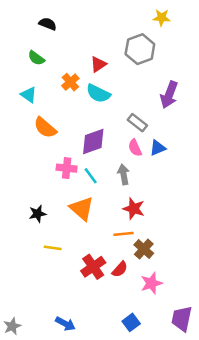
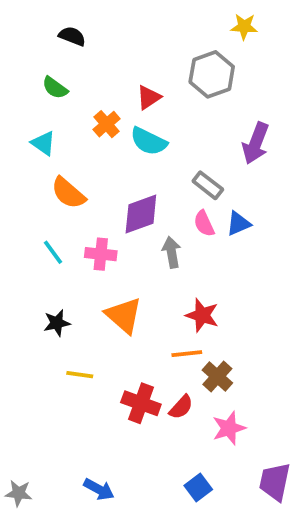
gray arrow: (124, 174) -> (172, 252), moved
cyan line: (91, 176) -> (53, 252), moved
red cross: (93, 267) -> (141, 403), turned -35
gray star: (12, 326) -> (19, 493), turned 30

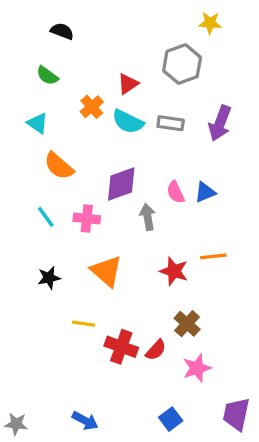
gray rectangle: (208, 185) -> (171, 123), moved, turned -30
orange line: (187, 354) -> (213, 256), moved
yellow line: (80, 375) -> (83, 324), moved

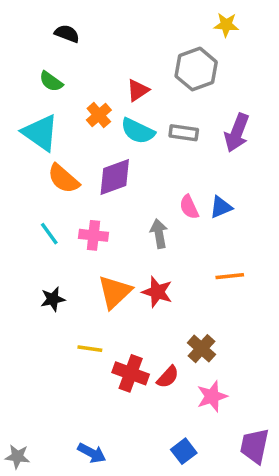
cyan triangle: (37, 123) -> (40, 133), size x1.6
purple diamond: (121, 184) -> (115, 177), moved
orange triangle: (106, 271) -> (115, 292), turned 36
red star: (174, 271) -> (157, 292), moved

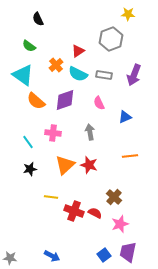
black semicircle: (67, 34) -> (38, 19), turned -136
pink semicircle: (189, 207) -> (99, 103), moved
cyan line: (49, 234) -> (28, 142), moved
red semicircle: (168, 377) -> (95, 213), turned -104
purple trapezoid: (255, 446) -> (128, 252), moved

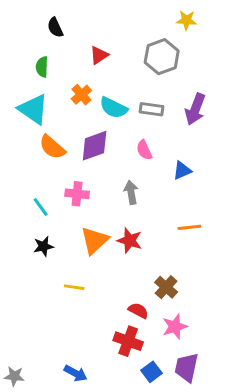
green semicircle: (29, 46) -> (42, 67), turned 56
red triangle: (78, 51) -> (99, 55), moved
red cross: (74, 211) -> (128, 341), moved

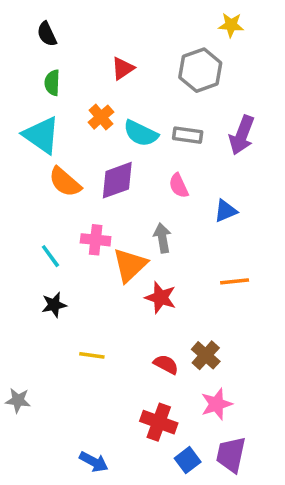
black semicircle: (55, 27) -> (47, 34), moved
orange triangle: (95, 241) -> (130, 265), moved
red semicircle: (138, 311) -> (166, 364), moved
gray star: (14, 376) -> (18, 400), moved

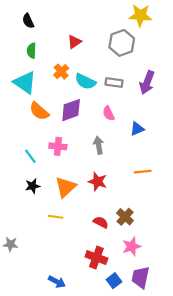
yellow star: (231, 25) -> (140, 15), size x1.5
orange triangle: (130, 265) -> (66, 187), moved

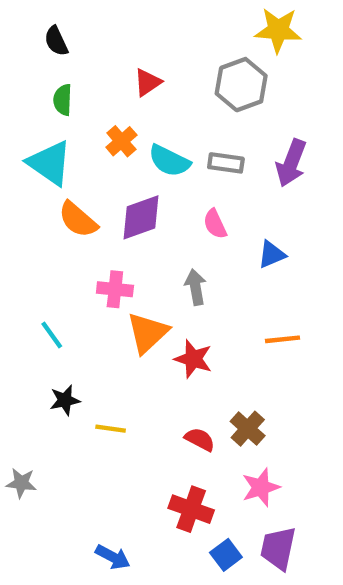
cyan line: (30, 156) -> (52, 335), moved
black star: (33, 186) -> (65, 400), moved
orange triangle: (66, 187) -> (148, 333), moved

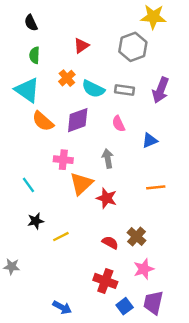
yellow line: (111, 429) -> (61, 237), turned -35

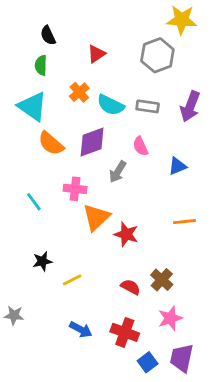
black semicircle: (31, 23) -> (48, 35), moved
gray arrow: (108, 158) -> (118, 172), moved, turned -138
cyan line: (28, 185) -> (34, 202), moved
blue arrow: (62, 307) -> (81, 330), moved

